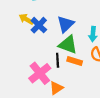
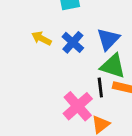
yellow arrow: (26, 19) -> (42, 38), moved

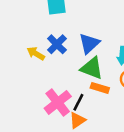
yellow arrow: (42, 38) -> (36, 53), moved
black line: (100, 88) -> (78, 102), moved, turned 30

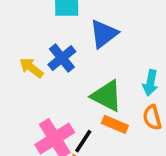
blue triangle: (89, 43) -> (104, 34), moved

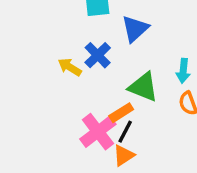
orange rectangle: (115, 124) -> (121, 113), moved, turned -50

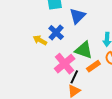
orange rectangle: (121, 113) -> (93, 66), moved
pink cross: (98, 132) -> (65, 64), moved

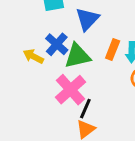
green triangle: (84, 50) -> (77, 56), moved, turned -30
orange rectangle: (93, 66) -> (113, 50), moved, turned -32

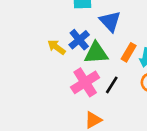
blue triangle: (87, 19) -> (110, 21), turned -35
black line: (85, 109) -> (112, 85), moved

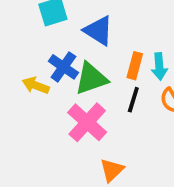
black line: (112, 85) -> (133, 100), moved

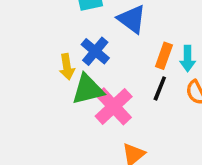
green triangle: (91, 79) -> (88, 89), moved
yellow arrow: (36, 85) -> (67, 67), turned -125

